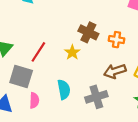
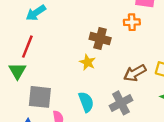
orange cross: (117, 40) -> (132, 22), moved
red line: (38, 52) -> (27, 47), moved

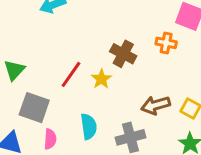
red line: (27, 47) -> (71, 74), moved

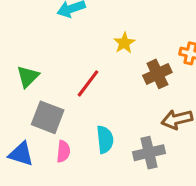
brown cross: (123, 54) -> (157, 74), moved, turned 35
yellow star: (101, 79) -> (124, 43), moved

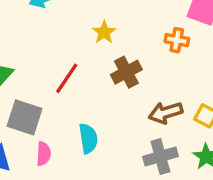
brown cross: (157, 74) -> (126, 72), moved
gray cross: (149, 153) -> (160, 157), moved

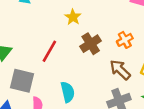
orange cross: (177, 40) -> (125, 40), moved, turned -35
brown arrow: (166, 113) -> (120, 70), turned 65

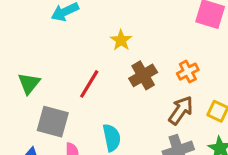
brown arrow: (120, 70) -> (181, 110), turned 80

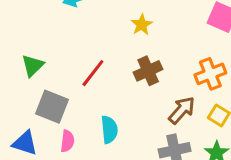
yellow star: (121, 40) -> (142, 25), moved
orange cross: (188, 72) -> (210, 74), moved, size x1.4

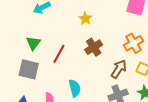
green triangle: (33, 66) -> (33, 43), moved
gray square: (52, 107) -> (29, 69), moved

